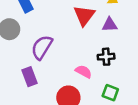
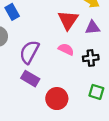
pink semicircle: (84, 72) -> (66, 49), moved
purple rectangle: (29, 77) -> (30, 79), moved, turned -36

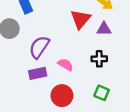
pink semicircle: (66, 49) -> (65, 65), moved
purple rectangle: (30, 79) -> (38, 73), turned -48

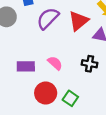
purple semicircle: (39, 47) -> (48, 18), moved
green square: (102, 93) -> (70, 98), moved

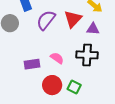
black cross: (90, 64) -> (87, 55), size x1.5

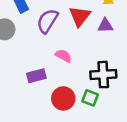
black cross: (87, 55) -> (103, 75), moved
pink semicircle: (57, 58) -> (63, 56), moved

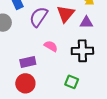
black cross: (103, 75) -> (82, 51), moved
red circle: (63, 98) -> (25, 83), moved

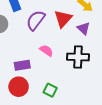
purple triangle: (86, 22) -> (84, 28), turned 40
green square: (72, 82) -> (50, 90), moved

